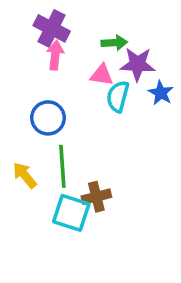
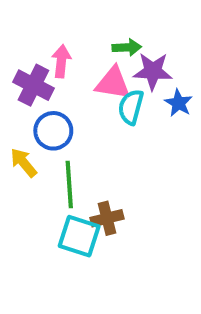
purple cross: (52, 28) -> (33, 85), moved
pink triangle: (102, 75) -> (113, 83), size x1.4
yellow arrow: (25, 175) -> (24, 163), moved

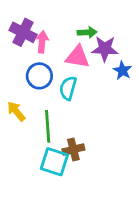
purple cross: (33, 85) -> (23, 32), moved
cyan semicircle: (131, 107) -> (68, 88), moved
blue circle: (53, 131) -> (39, 76), moved

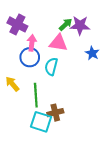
green arrow: (87, 32) -> (66, 24), turned -40
pink arrow: (42, 42) -> (32, 43), moved
purple star: (105, 49) -> (80, 25), moved

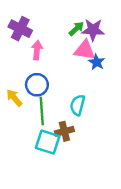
pink triangle: (58, 43) -> (85, 50), moved
blue star: (92, 53) -> (97, 62), moved
blue circle: (30, 57) -> (37, 85), moved
cyan semicircle: (51, 66) -> (78, 105), moved

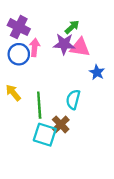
purple star: (93, 30) -> (64, 44), moved
blue star: (97, 62) -> (97, 72), moved
blue circle: (37, 85) -> (19, 54), moved
brown cross: (64, 131) -> (61, 124), turned -30

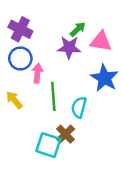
pink arrow: (35, 47) -> (37, 73), moved
pink triangle: (80, 47) -> (101, 41), moved
blue star: (97, 72) -> (104, 78), size x1.6
green line: (39, 105) -> (53, 96), moved

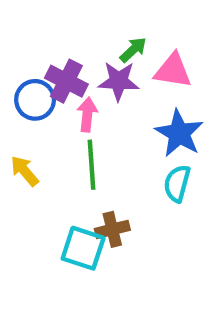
purple cross: (20, 29) -> (66, 81), moved
pink arrow: (37, 73) -> (87, 115), moved
cyan semicircle: (79, 107) -> (177, 183), moved
brown cross: (65, 134) -> (112, 229), turned 30

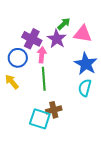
purple star: (119, 81) -> (57, 39), turned 30
blue circle: (35, 100) -> (18, 58), moved

